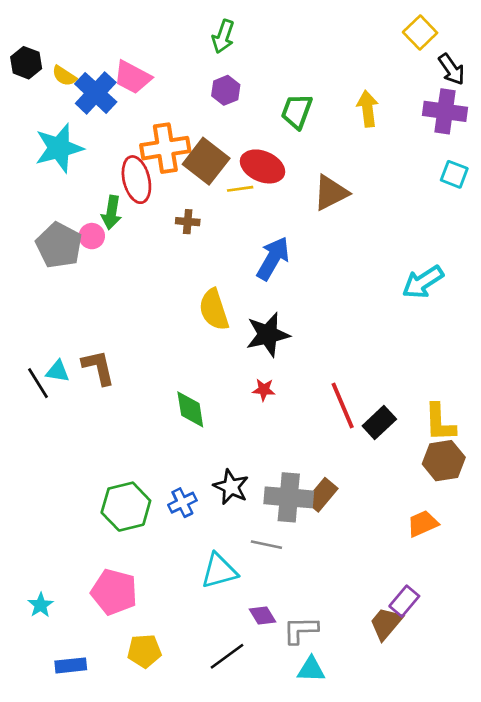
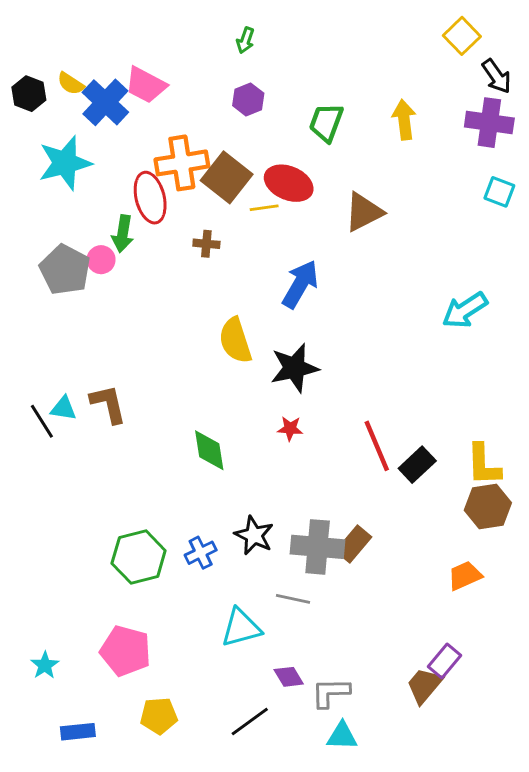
green arrow: (223, 36) -> (245, 40), size x0.7
black hexagon: (26, 63) -> (29, 94), moved

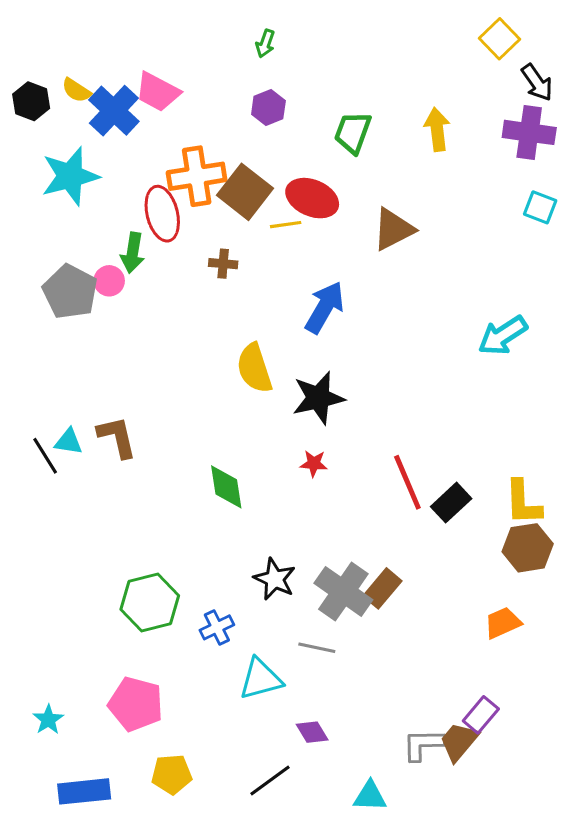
gray cross: (318, 547) -> (343, 592), turned 30
blue cross: (201, 553) -> (217, 627), moved
gray L-shape: (331, 693) -> (423, 745), moved
blue rectangle: (78, 732) -> (84, 791), size x1.4

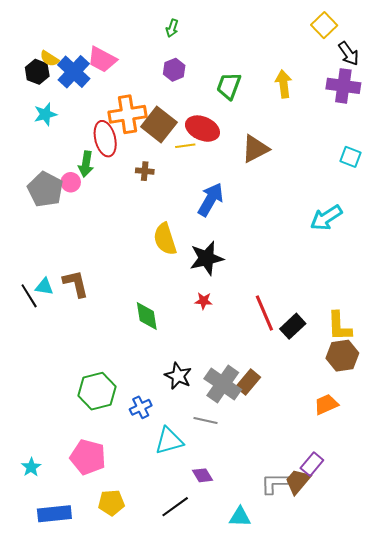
black hexagon: (31, 101) -> (37, 72), moved
cyan star: (70, 176) -> (45, 114), size x0.6
cyan square: (540, 207) -> (351, 157), moved

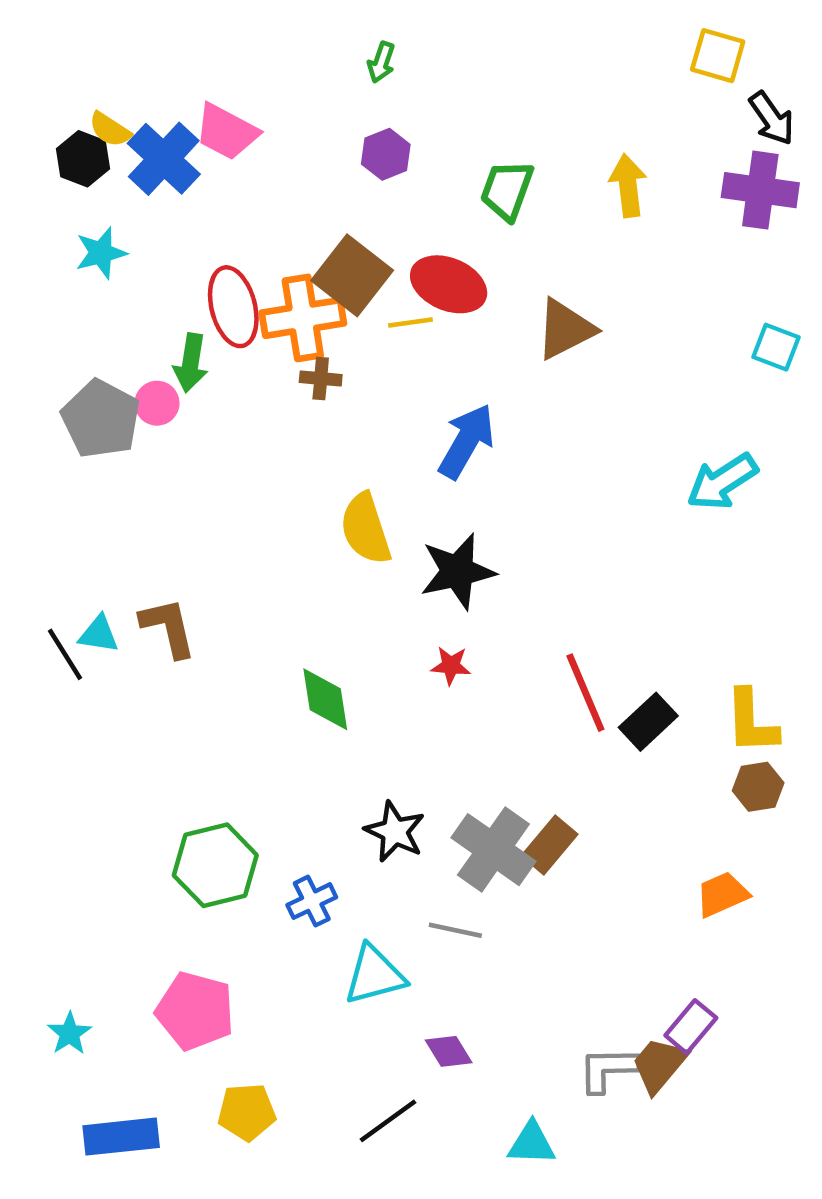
yellow square: (324, 25) -> (718, 56), turned -30
orange cross: (127, 114) -> (303, 318), moved
brown hexagon: (342, 356) -> (758, 787), size x0.7

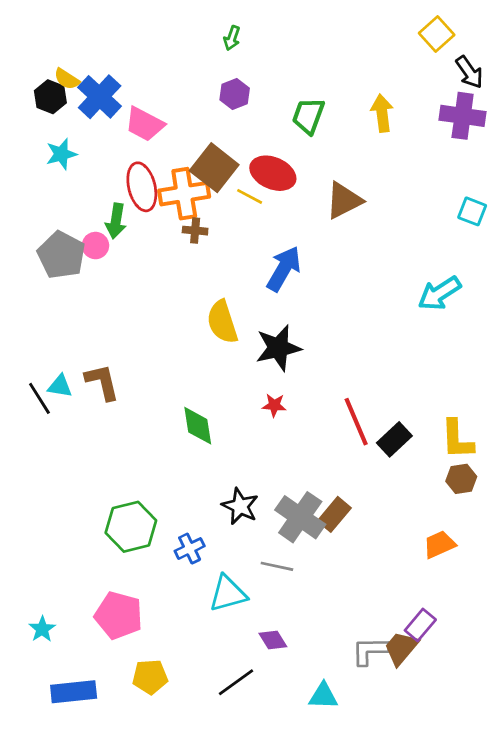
yellow square: (718, 56) -> (437, 34), turned 32
pink trapezoid: (227, 132) -> (145, 124), moved
yellow line: (410, 322) -> (250, 196), turned 36

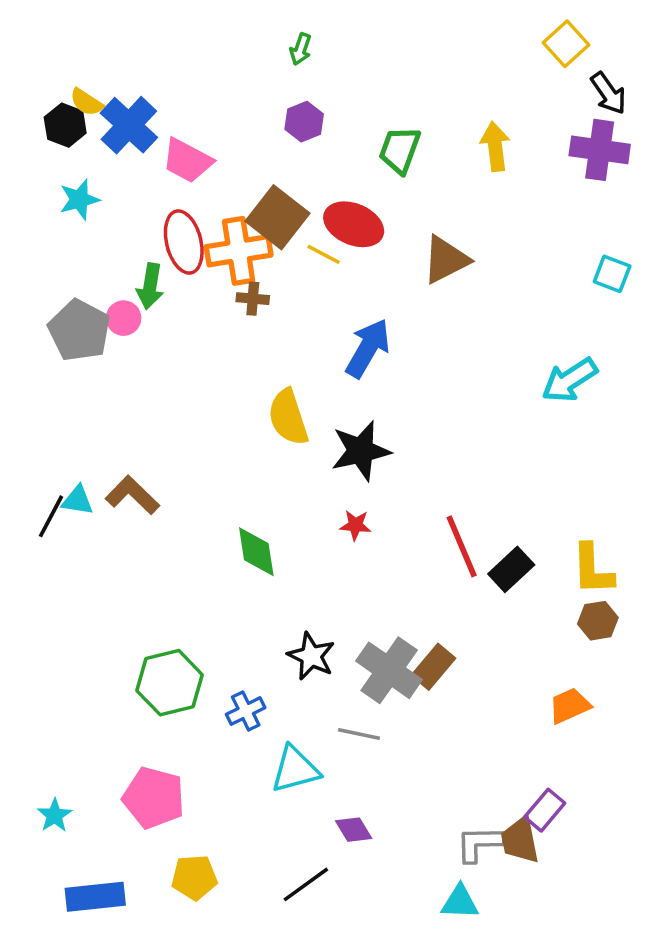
brown L-shape: (102, 382) -> (132, 495), turned -33
black line: (39, 398) -> (51, 516), turned 60
brown trapezoid: (401, 648) -> (520, 840), turned -51
cyan triangle: (323, 696) -> (460, 902), moved

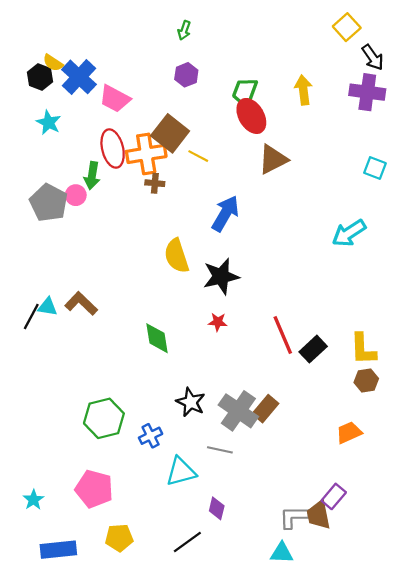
cyan star: (79, 200) -> (49, 122), turned -30
red ellipse: (354, 224) -> (251, 116), moved, turned 36
purple diamond: (354, 830) -> (217, 508), turned 45

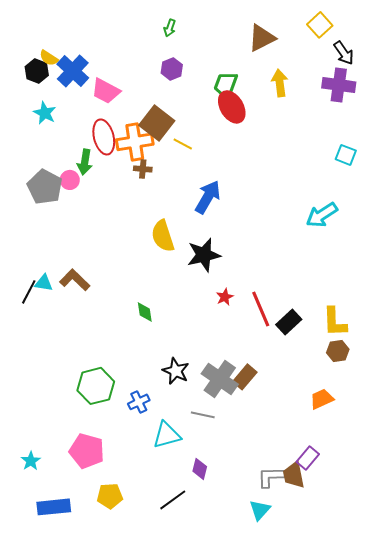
brown triangle: (273, 159) -> (262, 38), moved
red star: (218, 322) -> (225, 297), moved, turned -30
green diamond: (157, 338) -> (145, 312), size x0.7
cyan triangle: (282, 553) -> (260, 510), turned -50

